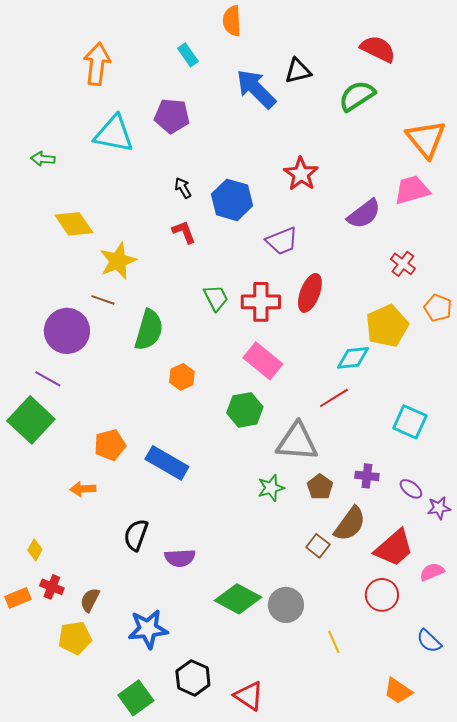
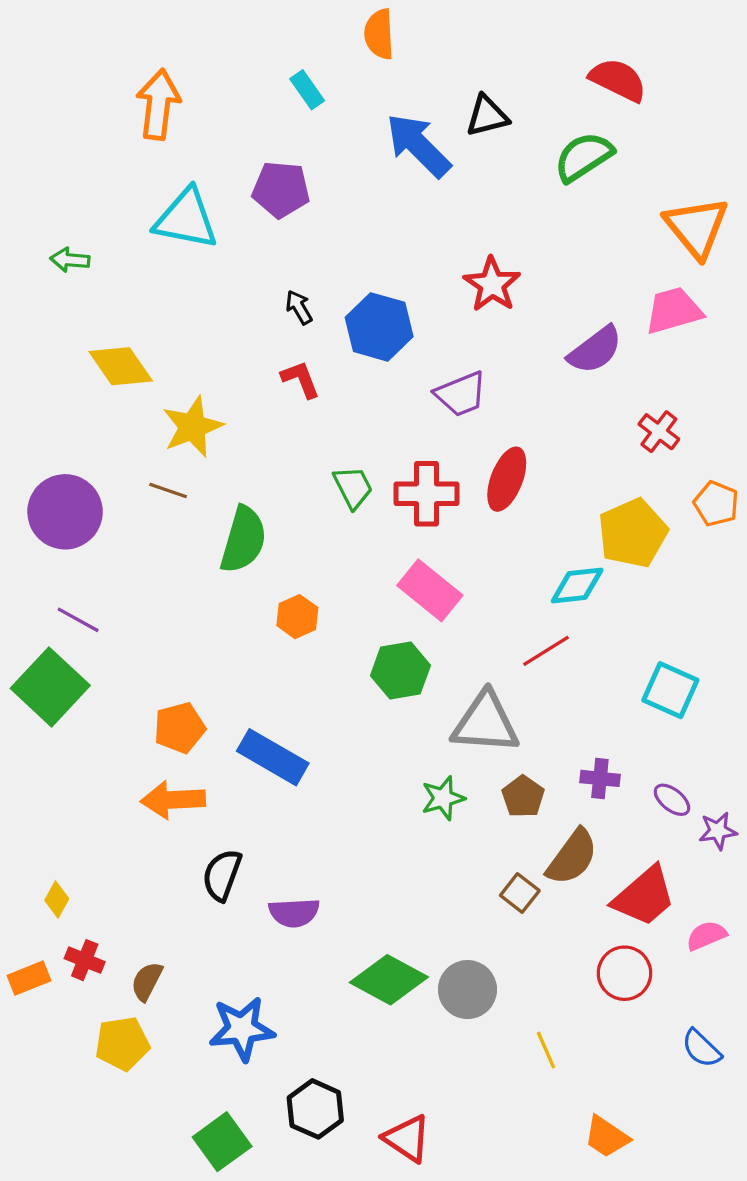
purple circle: (67, 331) -> (65, 512), moved
orange arrow: (83, 489) -> (173, 800), moved, size x1.5
orange trapezoid: (398, 691) -> (607, 1137), moved

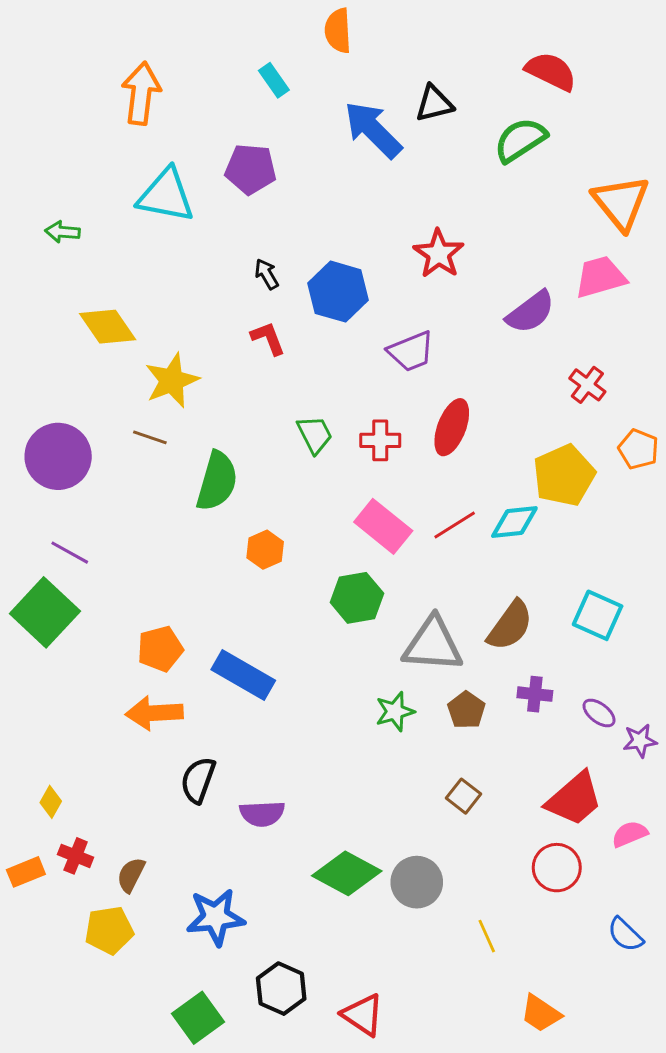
red cross: (427, 494) -> (380, 440), size x0.7
red line: (546, 651) -> (455, 525), moved
brown semicircle: (572, 857) -> (510, 626), moved

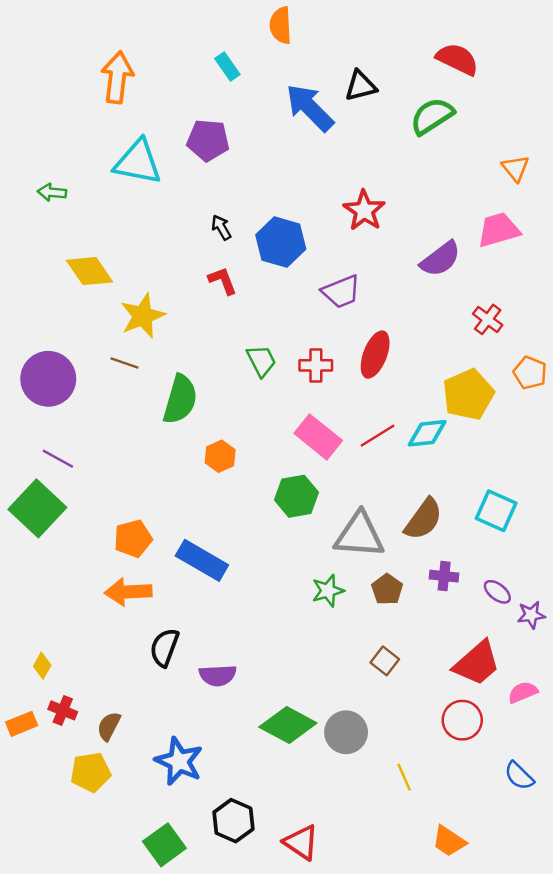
orange triangle: (621, 203) -> (516, 168), size x0.6
blue star: (216, 917) -> (179, 761), turned 30

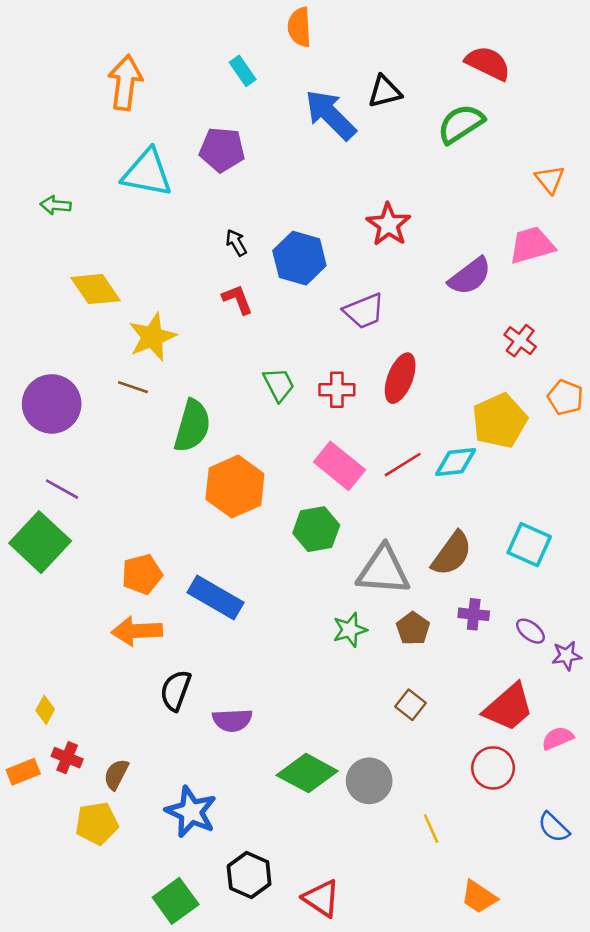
orange hexagon: (220, 456) -> (235, 487), size x1.8

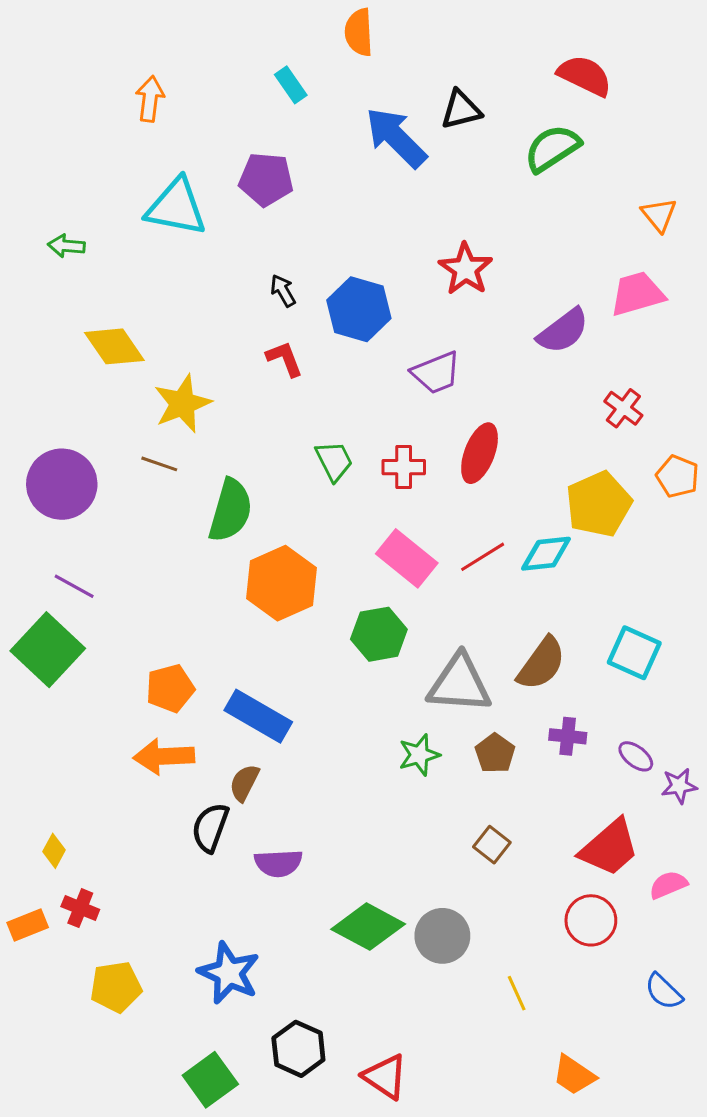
orange arrow: (125, 83) -> (150, 99), size x0.7
brown semicircle: (116, 774) -> (244, 783), moved

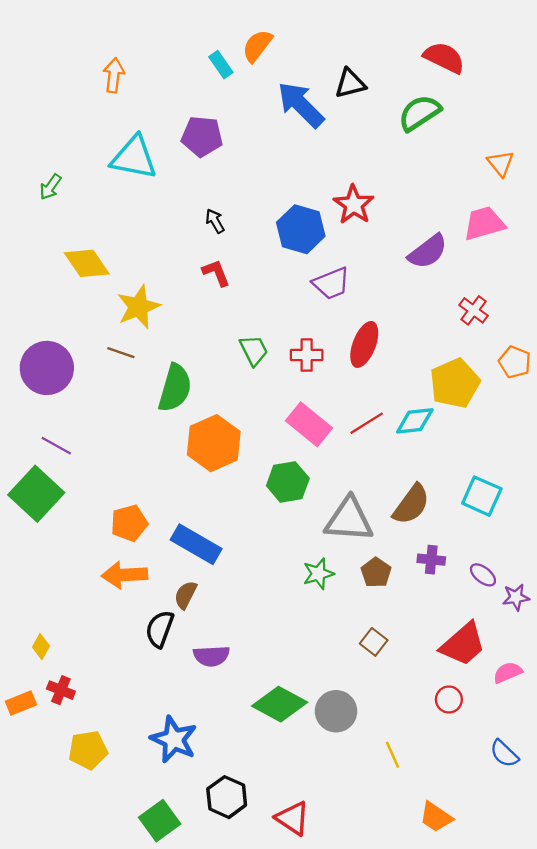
orange semicircle: (359, 32) -> (257, 46), moved, turned 40
green arrow: (66, 246) -> (50, 187), turned -60
blue hexagon: (359, 309) -> (301, 229), moved
red circle: (591, 920) -> (449, 699), size x0.7

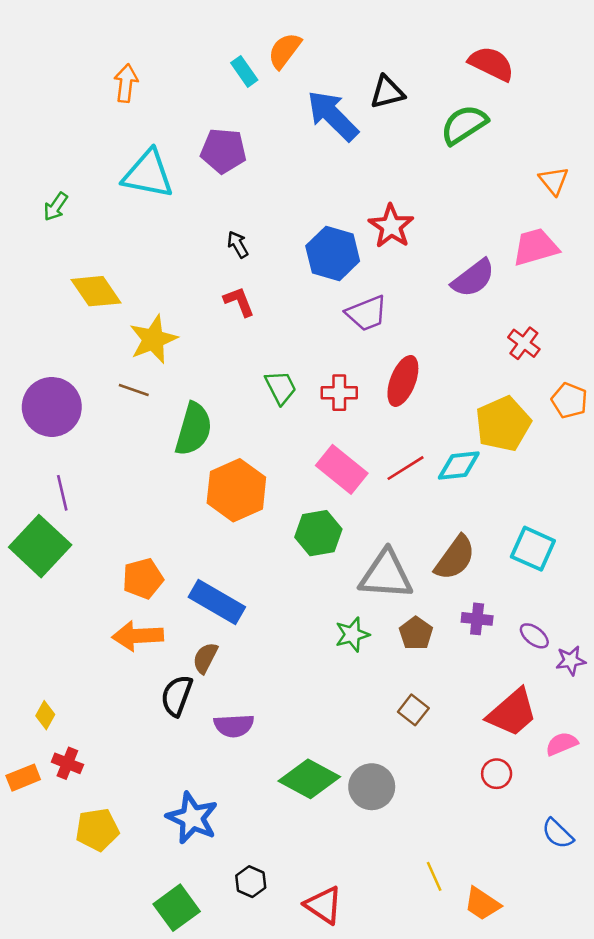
purple line: (56, 446) -> (62, 493), turned 48
yellow line: (392, 755) -> (434, 876), moved
black hexagon: (227, 797) -> (251, 882), size x0.7

